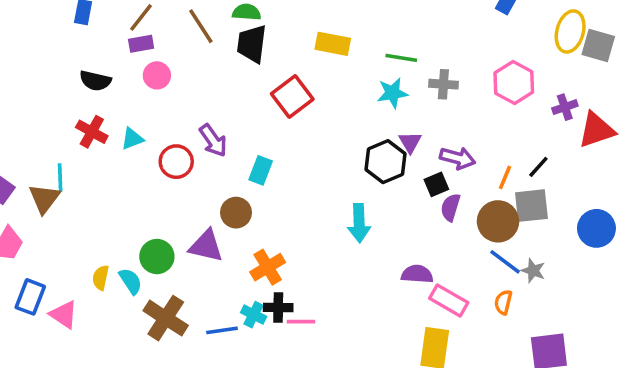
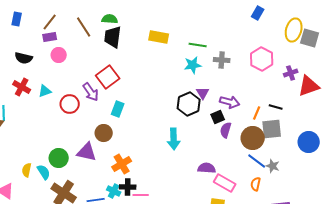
red square: (292, 97) -> (108, 77), moved
black line: (538, 167) -> (276, 107), turned 64

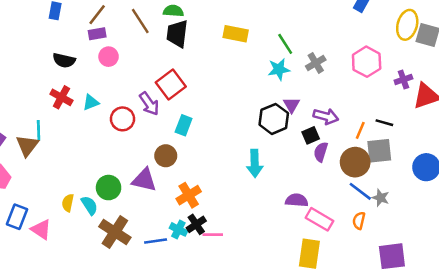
green line: (198, 45) -> (285, 44), turned 48
gray cross: (222, 60) -> (316, 63), turned -35
black cross: (128, 187) -> (196, 224), turned -35

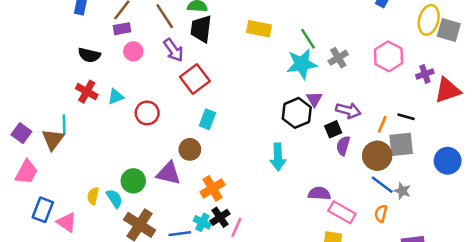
cyan star: (279, 69) -> (302, 64), size x1.4
purple arrow: (149, 104) -> (173, 50), moved
pink line: (213, 235) -> (236, 227), turned -66

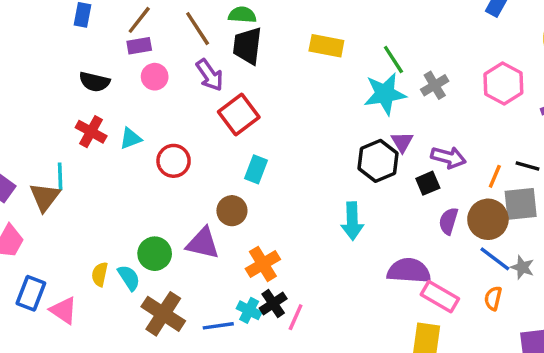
purple semicircle: (343, 146) -> (448, 221), moved
purple semicircle: (319, 193) -> (409, 271), size x1.4

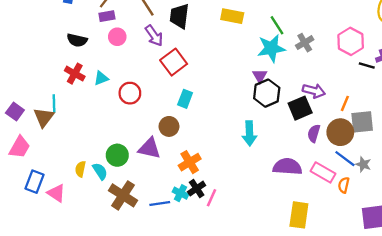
purple triangle: (402, 142) -> (260, 76), moved
black line: (527, 166) -> (367, 66), moved
black square: (428, 183) -> (300, 108), size x1.5
pink rectangle: (440, 297) -> (323, 172), moved

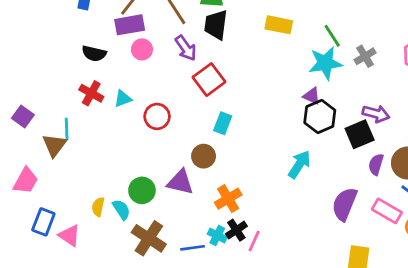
purple rectangle: (107, 16) -> (130, 25), size x1.5
purple triangle: (260, 76) -> (312, 96), turned -35
purple square: (15, 111) -> (23, 116), moved
cyan arrow: (249, 133) -> (299, 164), turned -145
purple semicircle: (287, 167) -> (344, 204), turned -72

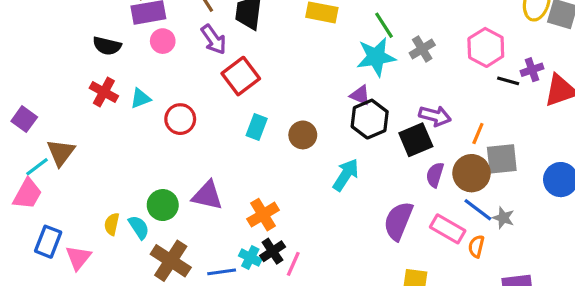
cyan line: (67, 129) -> (37, 167), moved, turned 55
brown circle: (204, 156) -> (303, 135), moved
pink triangle: (69, 236) -> (78, 258), turned 35

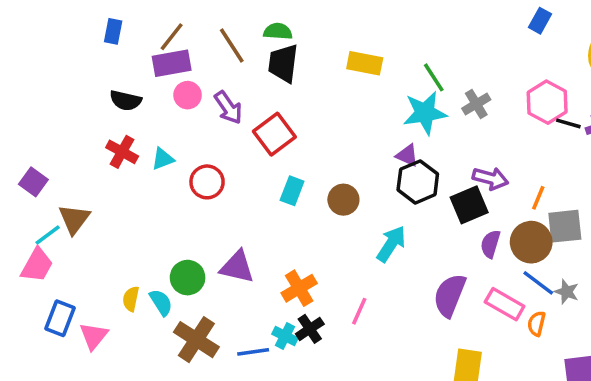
purple arrow: (214, 39) -> (228, 108), moved
black line: (508, 81) -> (568, 123), moved
pink line: (293, 264) -> (359, 311), moved

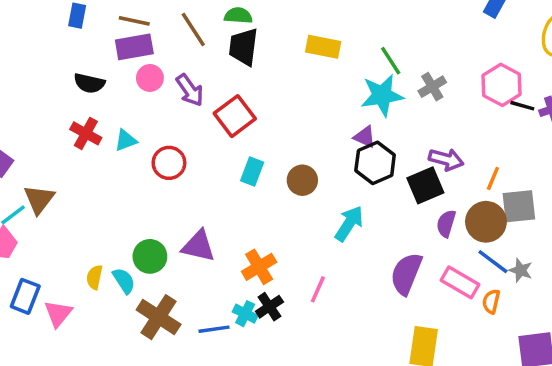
brown line: (172, 37) -> (134, 21), turned 64

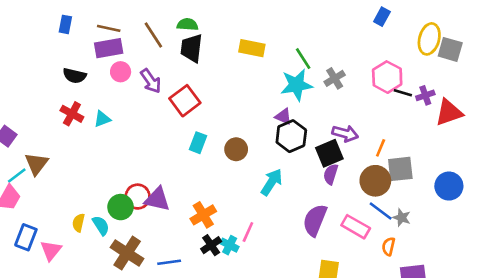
red circle: (169, 163) -> (138, 197), moved
purple semicircle: (446, 224) -> (331, 174), moved
orange semicircle: (491, 301) -> (388, 246), moved
cyan cross: (245, 314) -> (230, 245), moved

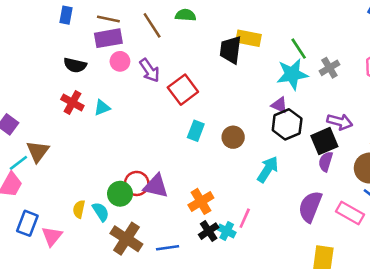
black trapezoid: (191, 48) -> (231, 50), moved

